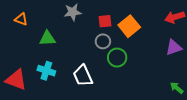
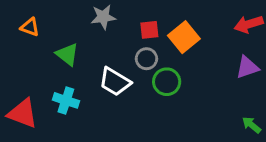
green triangle: (47, 38) -> (67, 54), turned 42
white trapezoid: (83, 76) -> (115, 82), moved, turned -35

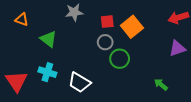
white trapezoid: (115, 82) -> (79, 82), moved
red triangle: (23, 113) -> (16, 81), turned 35
green arrow: (252, 125) -> (161, 84), moved

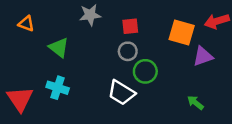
orange square: (132, 27) -> (182, 32), moved, turned -35
purple triangle: (177, 48) -> (203, 56), moved
white trapezoid: (79, 82) -> (121, 93), moved

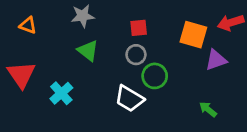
gray star: (90, 15) -> (83, 16), moved
green triangle: (59, 48) -> (88, 51), moved
cyan cross: (58, 88) -> (61, 93), turned 30
red triangle: (20, 99) -> (21, 75), moved

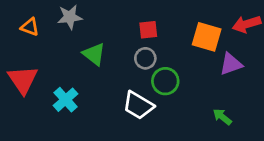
gray star: (83, 16) -> (70, 17), moved

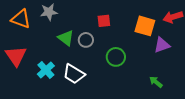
orange triangle: (30, 27) -> (21, 19), size x1.5
gray circle: (145, 58) -> (86, 40), moved
white trapezoid: (138, 105) -> (74, 74), moved

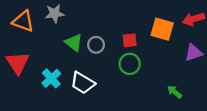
red square: (104, 21) -> (130, 40), moved
purple triangle: (162, 45) -> (194, 53), moved

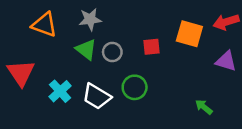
gray star: (55, 13) -> (90, 19), moved
orange triangle: (23, 21) -> (44, 25), moved
purple triangle: (194, 53) -> (226, 61), turned 36
green circle: (130, 64) -> (135, 87), moved

